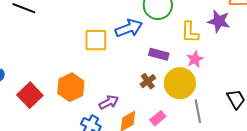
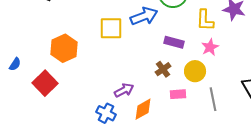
yellow circle: (180, 83) -> (195, 71), size x0.7
orange hexagon: (71, 87) -> (64, 48), moved
pink rectangle: (158, 118) -> (178, 94), moved, turned 35

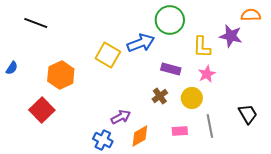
yellow square: (111, 28) -> (108, 55), turned 30
blue semicircle: (15, 64) -> (12, 68), moved
pink rectangle: (178, 94) -> (180, 131), moved

